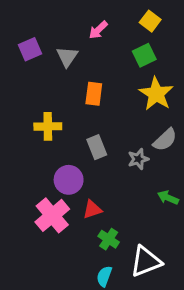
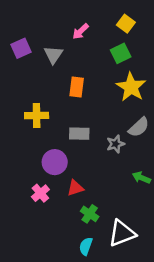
gray rectangle: (97, 147) -> (79, 134), turned -66
pink cross: (52, 215) -> (40, 193), size x0.6

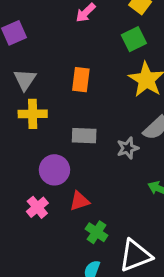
gray triangle: (53, 55) -> (25, 80), moved

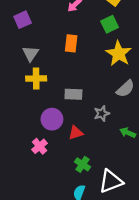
orange rectangle: (81, 80) -> (71, 43), moved
gray star: (128, 148) -> (102, 113), moved
red triangle: (79, 201) -> (76, 133), moved

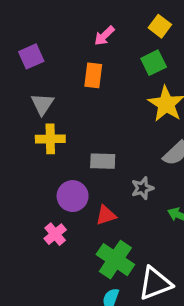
orange rectangle: (71, 43) -> (93, 75), moved
green cross: (82, 164) -> (115, 260), size x1.6

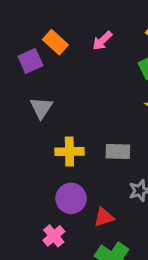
orange rectangle: (93, 75) -> (55, 42), moved, turned -55
yellow cross: (50, 139) -> (69, 152), moved
gray rectangle: (103, 161) -> (118, 152), moved

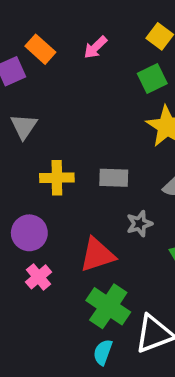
purple circle: (71, 198) -> (29, 233), moved
red triangle: (104, 217) -> (97, 255), size x1.5

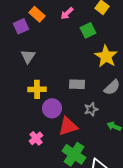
green square: (152, 79) -> (88, 30), moved
yellow cross: (57, 178) -> (37, 89), moved
purple circle: (29, 233) -> (52, 108), moved

